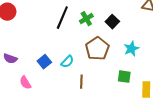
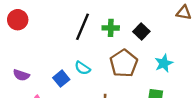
green cross: (86, 19) -> (111, 28), turned 32
cyan semicircle: (67, 62) -> (82, 68), moved, turned 80

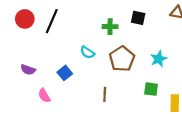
black line: (82, 27) -> (52, 21), moved
black square: (141, 31) -> (138, 18), moved, turned -32
cyan semicircle: (82, 68) -> (87, 52), moved

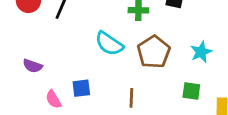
cyan semicircle: (87, 52) -> (109, 44), size x1.5
blue square: (65, 73) -> (81, 88), moved, turned 32

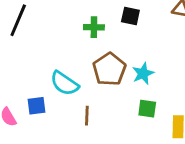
cyan semicircle: (109, 44) -> (64, 83), moved
cyan star: (201, 52) -> (143, 74), moved

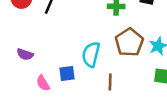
cyan semicircle: (64, 83) -> (91, 54), turned 70

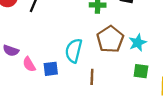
pink semicircle: (43, 83) -> (29, 64), moved

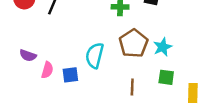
pink semicircle: (29, 64) -> (47, 70), turned -133
brown line: (92, 77) -> (132, 87), moved

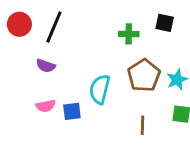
purple semicircle: (28, 55) -> (46, 66), moved
pink semicircle: (47, 70) -> (46, 106), turned 63

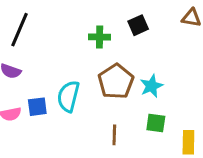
black square: (165, 23) -> (138, 25), turned -36
blue square: (72, 111) -> (37, 107), moved

